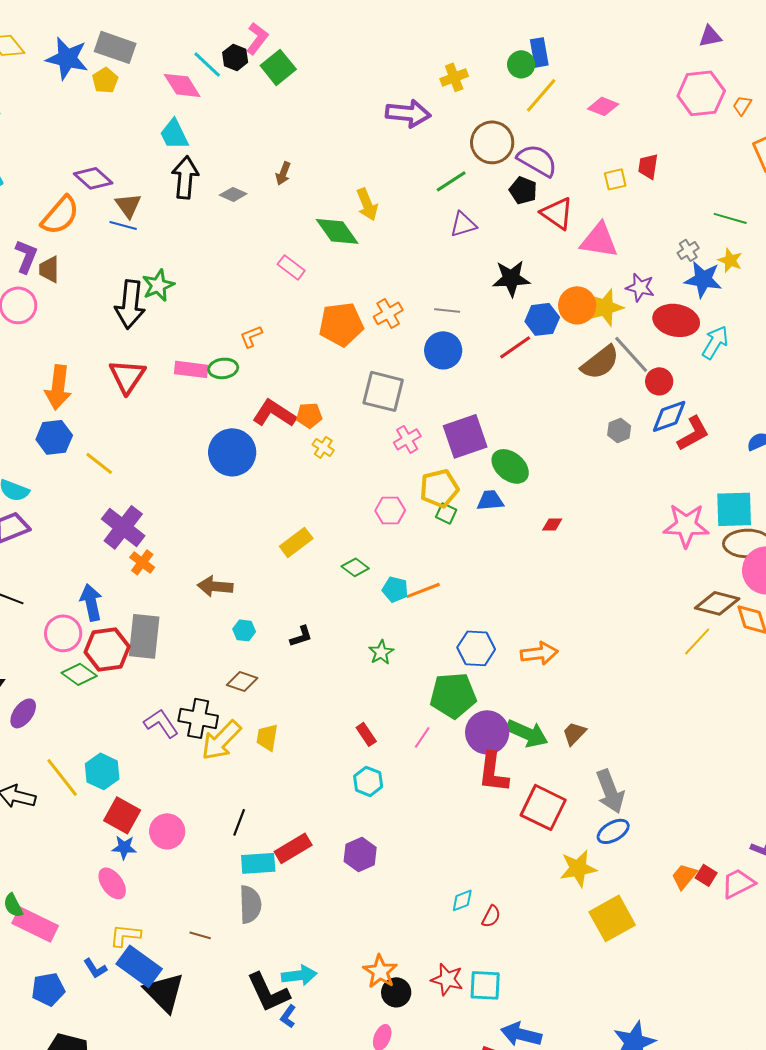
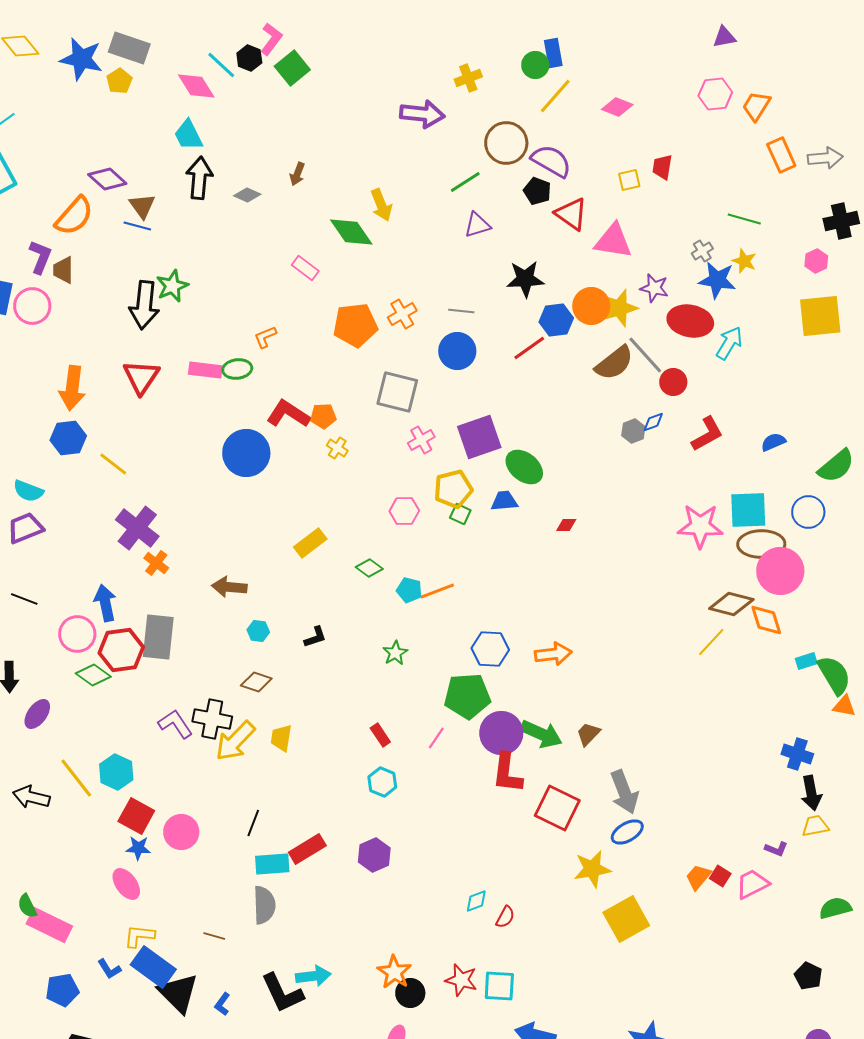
pink hexagon: (701, 93) -> (715, 94), size x0.7
orange trapezoid: (742, 105) -> (756, 106), size x1.5
blue diamond: (669, 416) -> (653, 422), moved, size x0.6
blue L-shape: (288, 1016) -> (222, 1004), moved

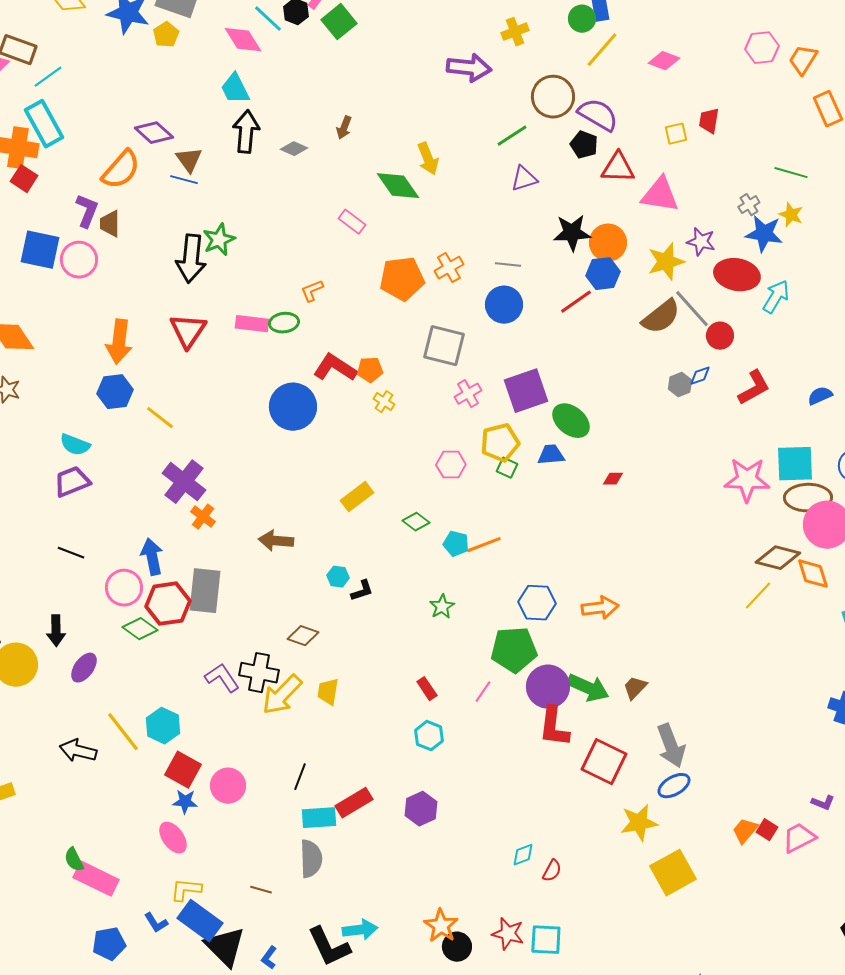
red triangle: (571, 214) -> (618, 168), turned -33
orange circle: (591, 306) -> (608, 243), moved
cyan hexagon: (258, 631) -> (338, 577), moved

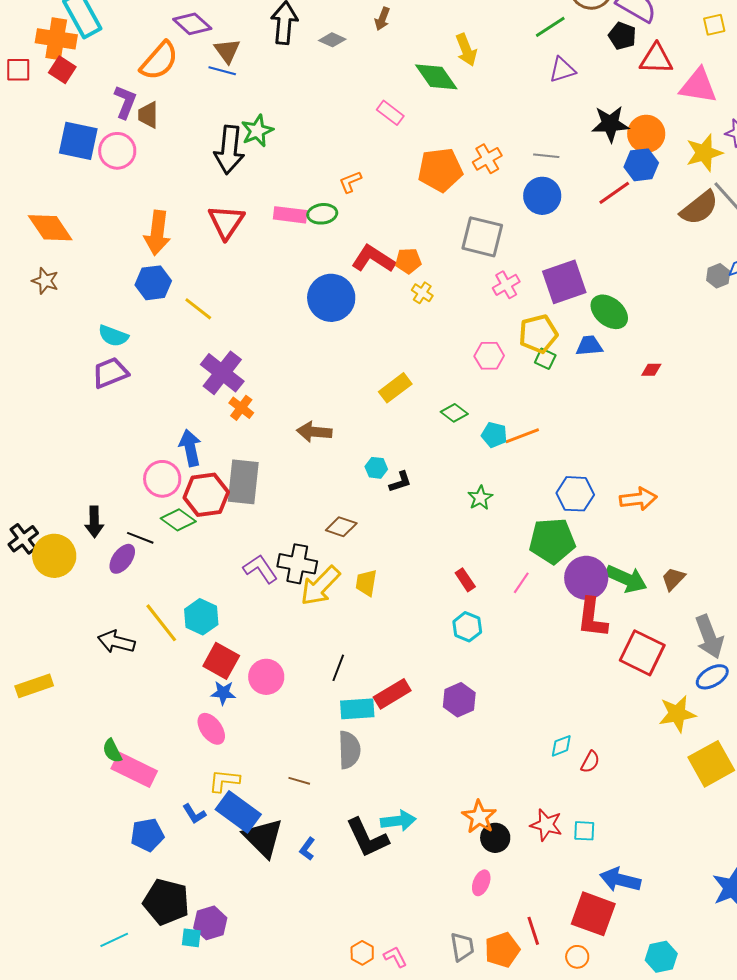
black line: (71, 553) -> (140, 538), moved
cyan square: (546, 940) -> (584, 831), size x0.7

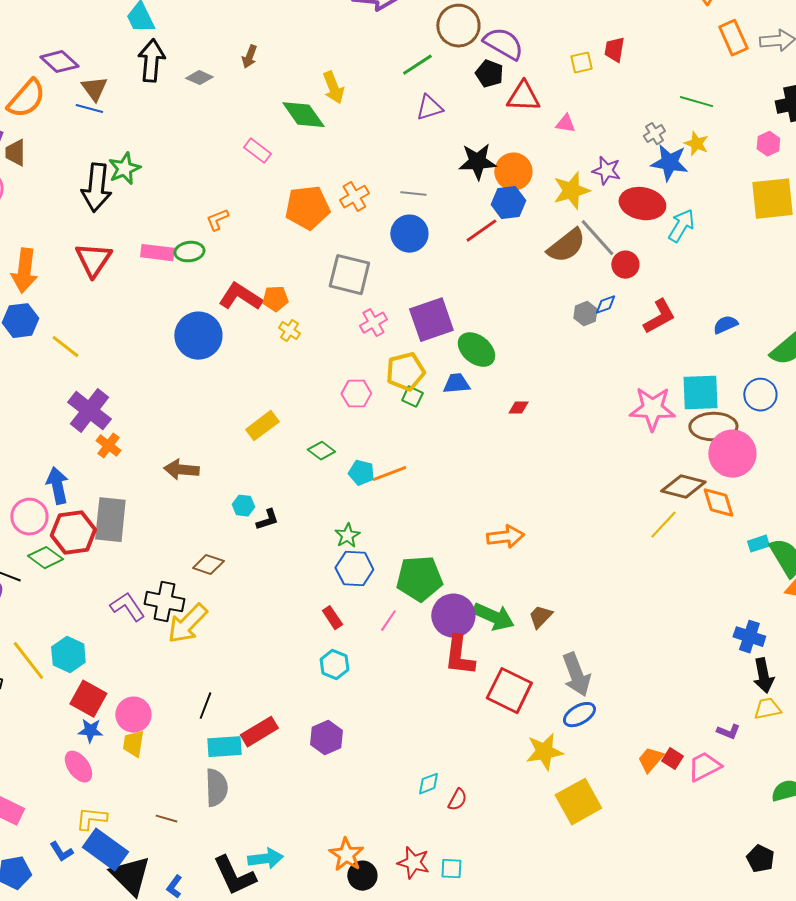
pink triangle: (698, 86) -> (565, 124), size x0.5
blue hexagon: (575, 494) -> (354, 569), moved
yellow trapezoid: (366, 583) -> (133, 744), moved

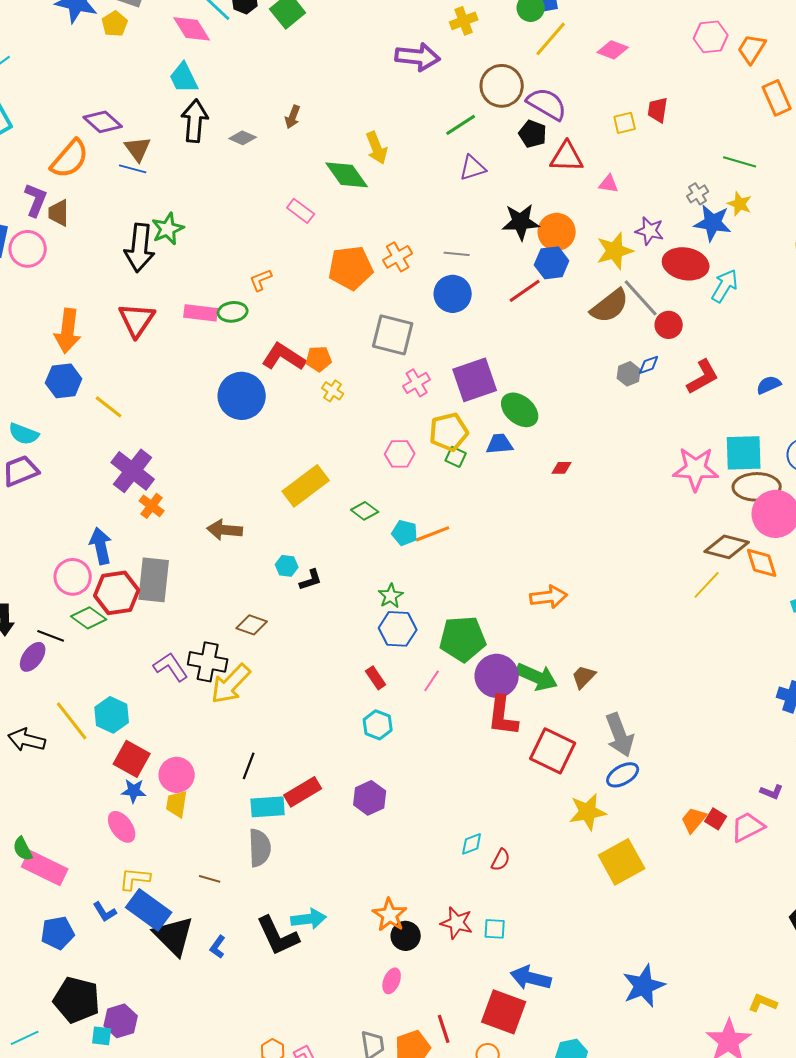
yellow rectangle: (262, 426) -> (306, 486), size x1.4

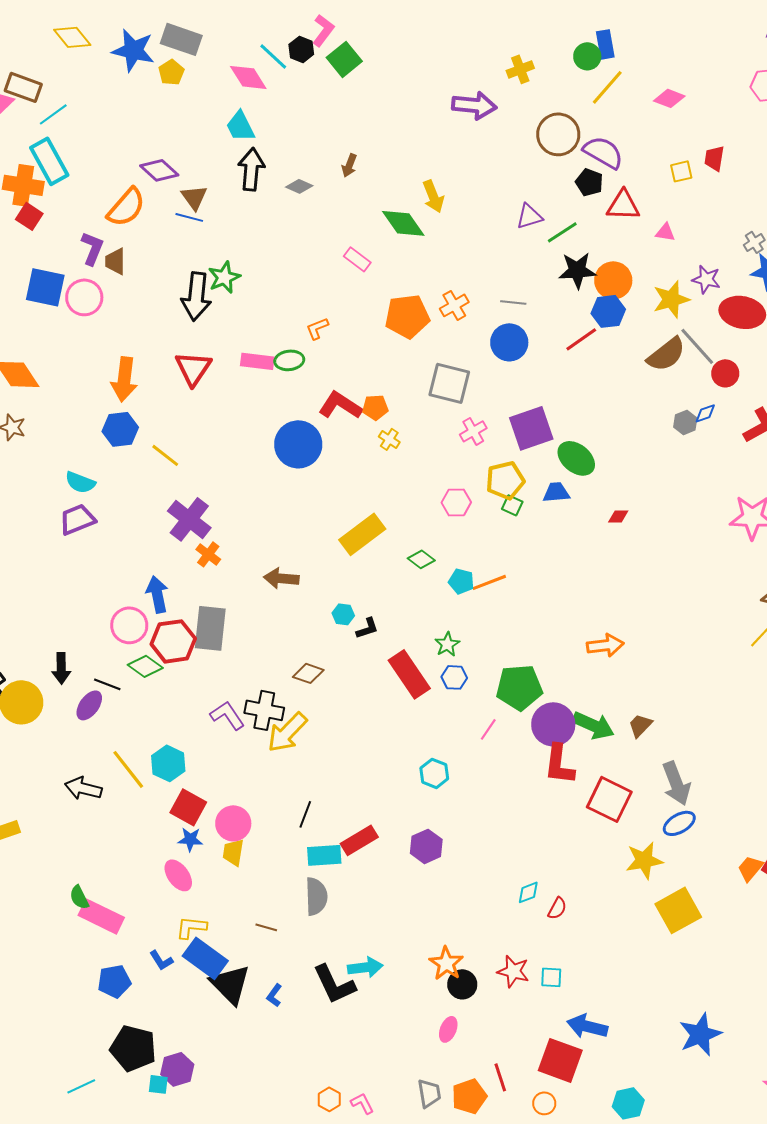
green line: (461, 125) -> (562, 232), moved
blue hexagon: (398, 629) -> (454, 677), size x0.7
red rectangle: (376, 678) -> (409, 674), moved, size x2.0

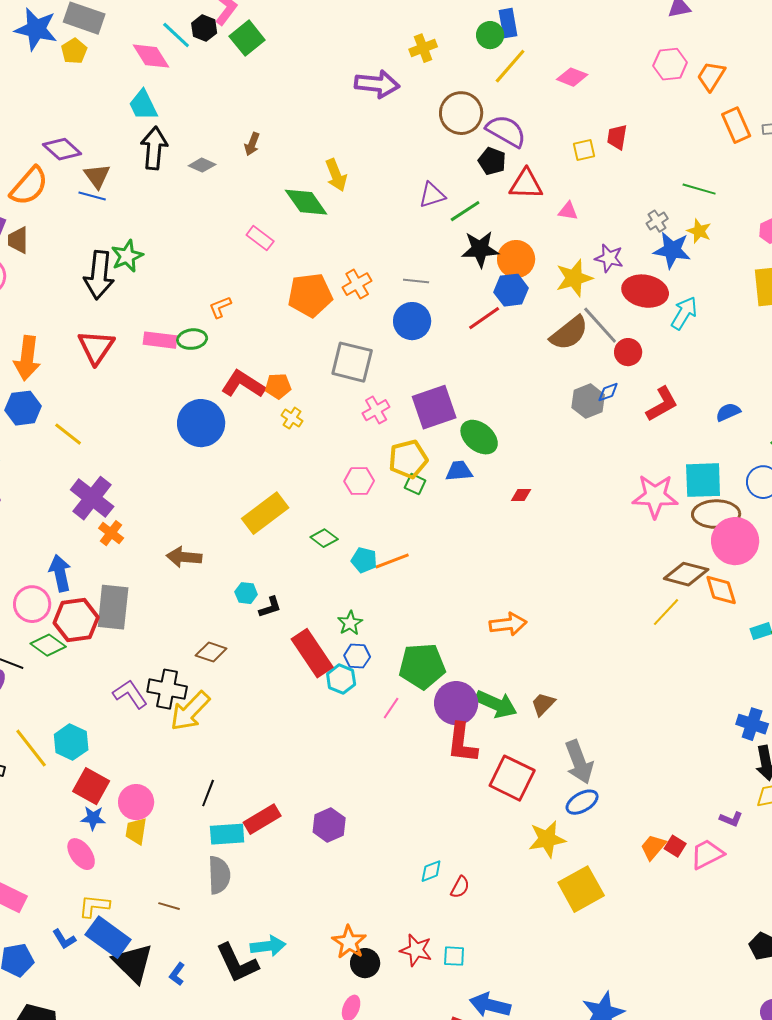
gray hexagon: (685, 422) -> (588, 401), size x1.4
cyan hexagon: (434, 773) -> (341, 679), moved

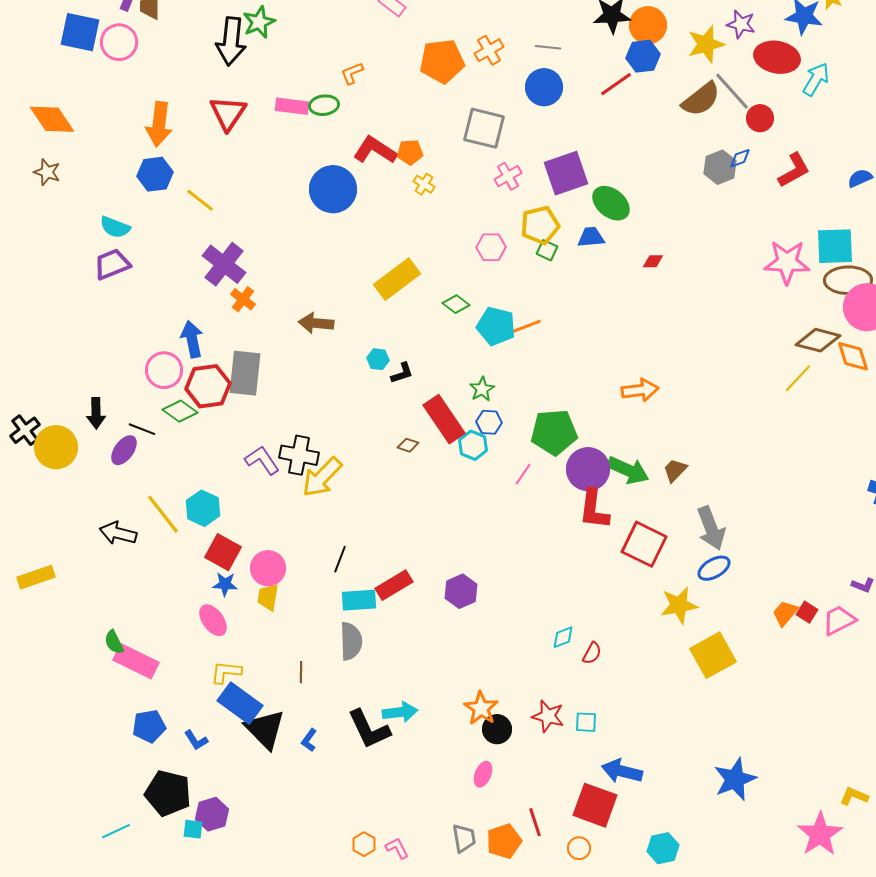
cyan pentagon: (364, 560) -> (496, 326), size x1.5
brown diamond: (211, 652) -> (408, 445), moved, size x0.7
brown line: (169, 906) -> (301, 672), turned 75
blue L-shape: (64, 939) -> (196, 740), moved

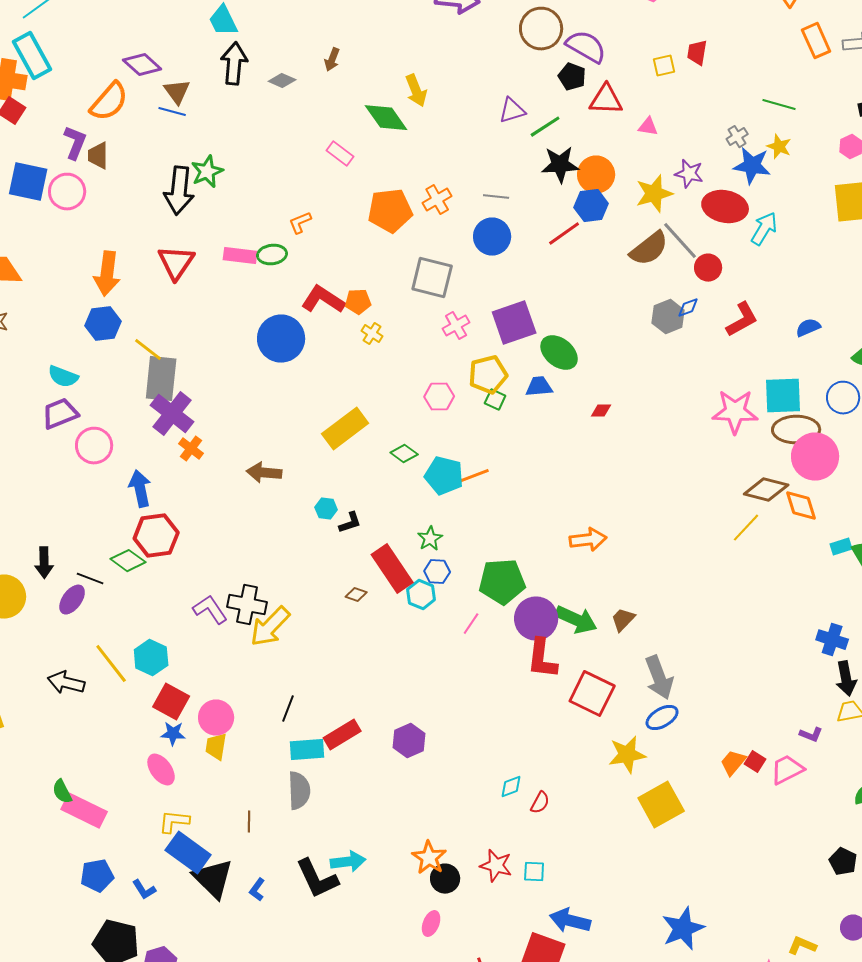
pink circle: (164, 370) -> (94, 446), moved
gray rectangle: (245, 373) -> (161, 379), moved

